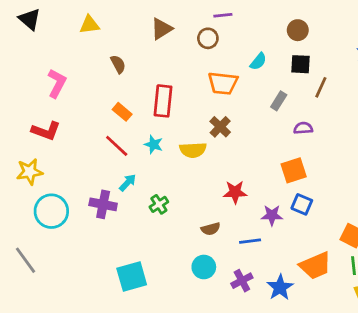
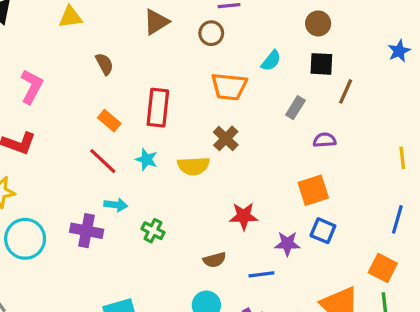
cyan arrow: (128, 183) -> (116, 205), turned 54
green cross: (159, 204) -> (153, 231), turned -30

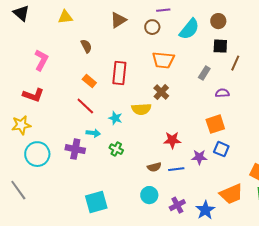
cyan semicircle: (271, 61) -> (189, 29), moved, size x1.6
cyan star: (146, 159) -> (115, 118), moved
blue line: (261, 274) -> (176, 169), moved

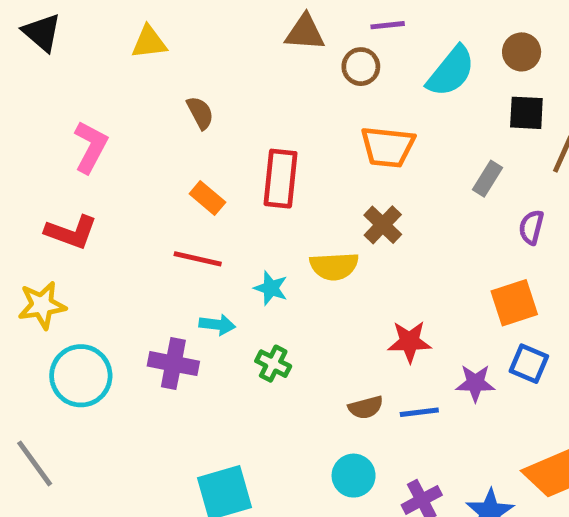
brown triangle: (118, 20) -> (305, 32), moved, turned 36
purple semicircle: (222, 93) -> (531, 227), turned -72
red line: (85, 106) -> (198, 259), turned -30

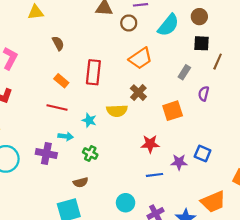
orange trapezoid: (388, 147) -> (140, 58), turned -40
orange square: (514, 303) -> (173, 111), moved
brown semicircle: (366, 407) -> (81, 182), moved

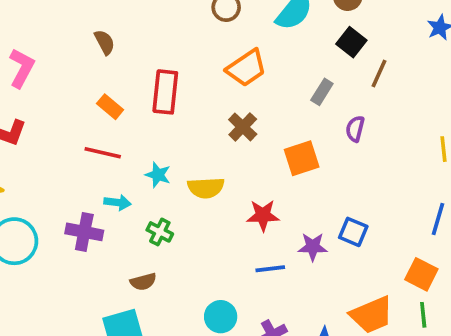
black square: (201, 43) -> (351, 42), turned 35
yellow semicircle: (117, 111) -> (206, 188), moved

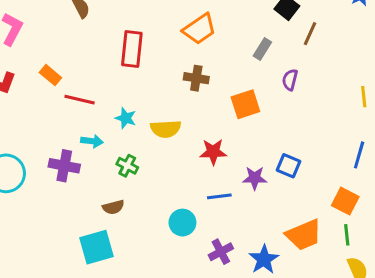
orange rectangle: (110, 107) -> (50, 75), moved
brown cross: (243, 127) -> (196, 78), turned -35
cyan circle: (221, 317) -> (182, 223), moved

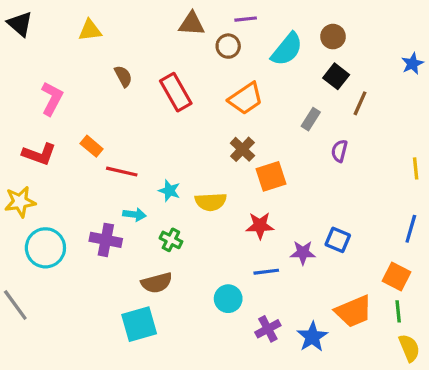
red rectangle: (132, 49) -> (176, 92), moved, turned -36
brown cross: (196, 78) -> (242, 149), turned 35
orange square: (245, 104) -> (271, 176), moved
brown semicircle: (113, 207) -> (157, 283), size x1.4

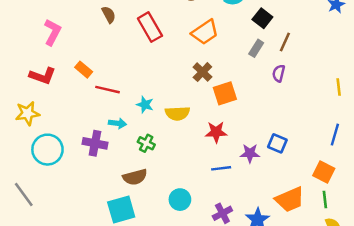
black square: (336, 76) -> (262, 18), moved
brown line: (360, 103) -> (285, 42), moved
cyan circle: (228, 299) -> (180, 200), moved

